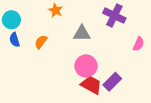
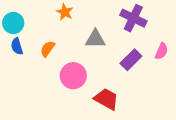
pink circle: (86, 66) -> (73, 76), moved
purple rectangle: (112, 82) -> (131, 60), moved

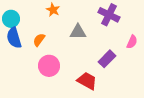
blue semicircle: (17, 46) -> (14, 38), size x1.5
purple rectangle: (131, 60) -> (107, 59), moved
pink circle: (73, 76) -> (49, 66), moved

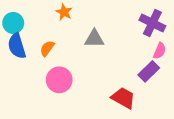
purple cross: (109, 15) -> (152, 23), moved
purple rectangle: (107, 59) -> (149, 71), moved
red trapezoid: (87, 81) -> (123, 98), moved

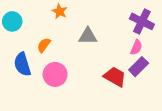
blue semicircle: (17, 46) -> (22, 64), moved
pink semicircle: (160, 51) -> (136, 47), moved
red trapezoid: (123, 98) -> (115, 77), moved

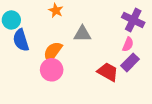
orange semicircle: (44, 45) -> (53, 52), moved, size x1.5
blue semicircle: (22, 64) -> (21, 40), moved

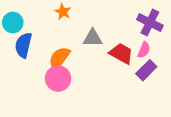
blue semicircle: (21, 40) -> (23, 45), turned 30
red trapezoid: (108, 72) -> (121, 53), moved

